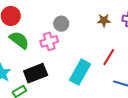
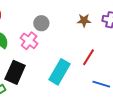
pink cross: (49, 41) -> (29, 41), turned -36
black rectangle: (36, 73) -> (15, 72), turned -45

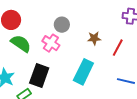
brown star: (84, 20) -> (94, 38), moved
red line: (89, 57) -> (118, 48), moved

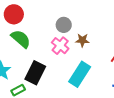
brown star: (94, 38) -> (82, 40), moved
pink cross: (51, 43) -> (60, 46), moved

